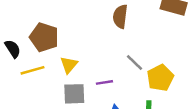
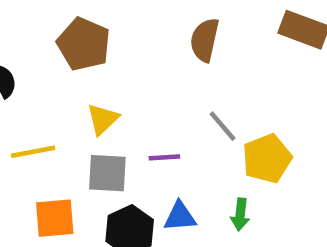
brown pentagon: (44, 37) -> (84, 44), moved
yellow line: (32, 70) -> (33, 152), moved

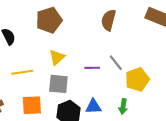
brown pentagon: (84, 44) -> (49, 20), turned 30
purple line: (164, 157) -> (92, 68), moved

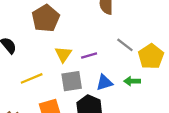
purple line: (92, 68) -> (89, 56), moved
blue triangle: (93, 107) -> (104, 83), moved
green arrow: (123, 107) -> (132, 81), moved, turned 96

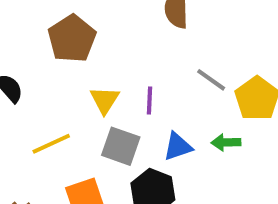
purple line: (89, 56) -> (150, 101), turned -70
gray square: (72, 81) -> (121, 146), turned 30

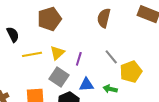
yellow line: (51, 144) -> (32, 54), moved

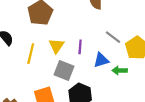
yellow line: (32, 54) -> (31, 54), turned -54
blue triangle: (86, 85) -> (101, 60), moved

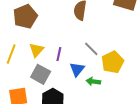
blue triangle: (101, 60) -> (77, 69), turned -42

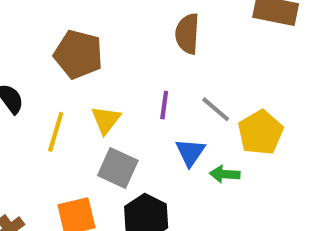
brown pentagon: (25, 16) -> (78, 54), turned -30
purple line: (59, 54) -> (164, 105), moved

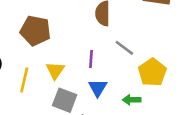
gray line: (216, 109) -> (124, 48), moved
blue triangle: (190, 152) -> (98, 88), moved

